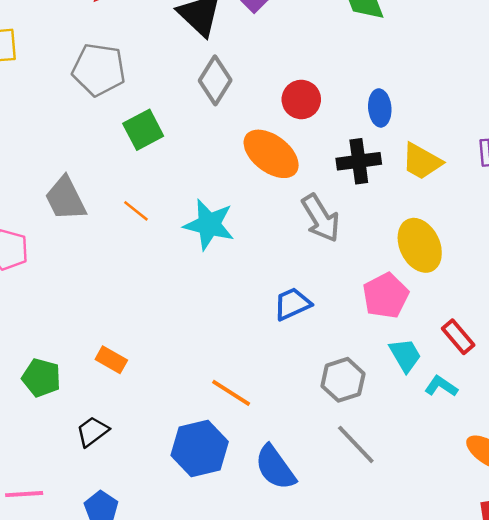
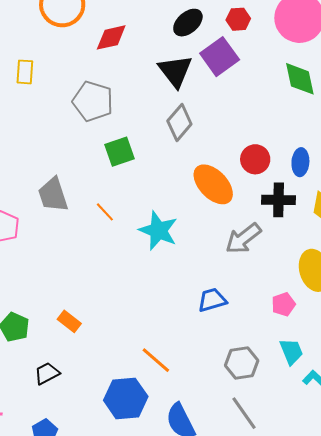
red circle: (301, 99) -> (255, 159), moved
gray arrow: (321, 218) -> (243, 238), turned 75
pink pentagon: (386, 296) -> (283, 304), size x0.7

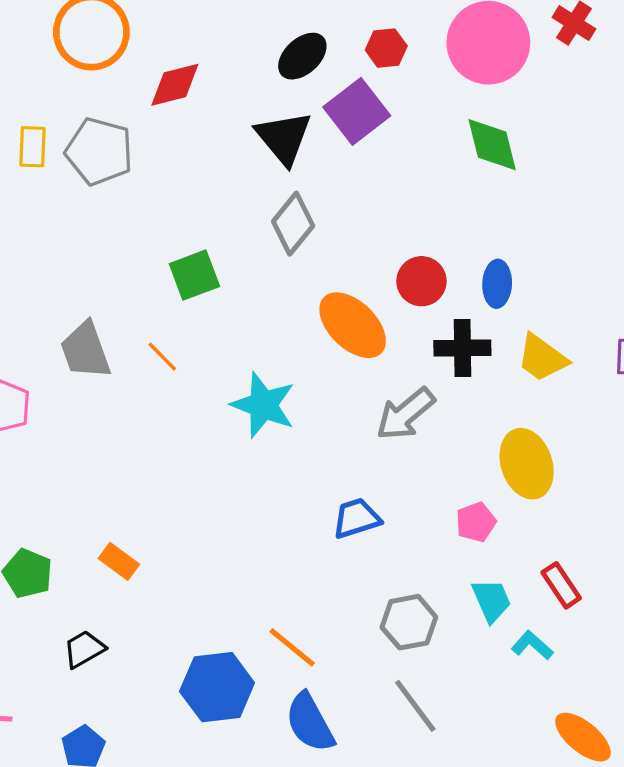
gray pentagon: (93, 101) -> (99, 151), moved
orange line: (105, 212) -> (162, 357), moved
orange line: (156, 360) -> (292, 647), moved

